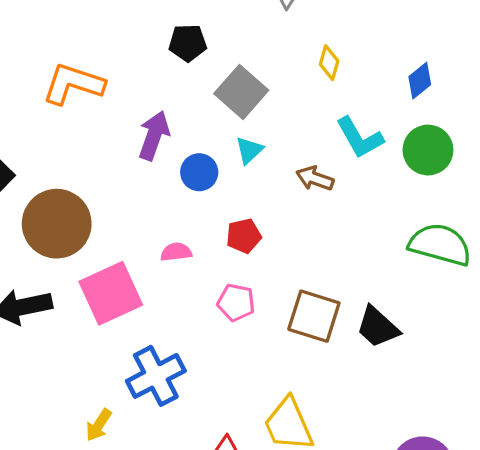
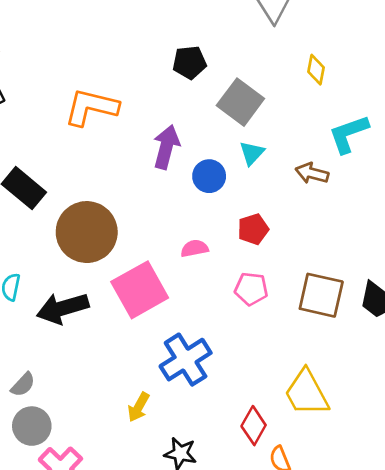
cyan L-shape: (360, 138) -> (349, 134), turned 105

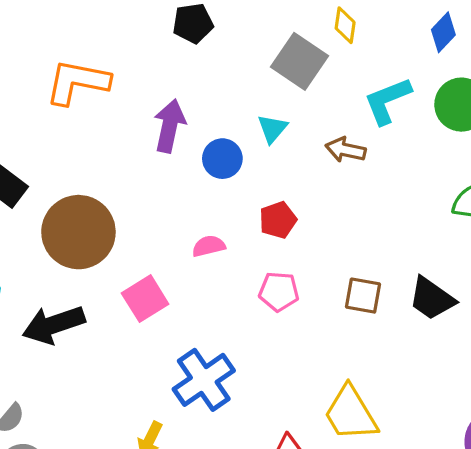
gray square: (240, 102) -> (299, 61), moved
pink square: (140, 290) -> (145, 299), size x0.7
brown square: (321, 295) -> (363, 296), size x0.7

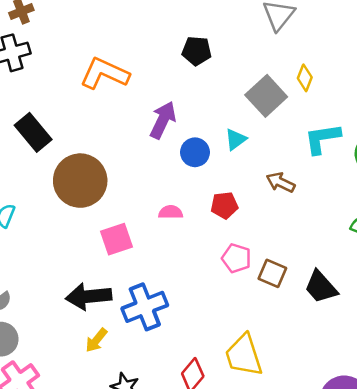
brown arrow: (346, 150) -> (281, 182), moved
pink pentagon: (279, 291) -> (236, 258), moved
black arrow: (54, 325) -> (89, 296), moved

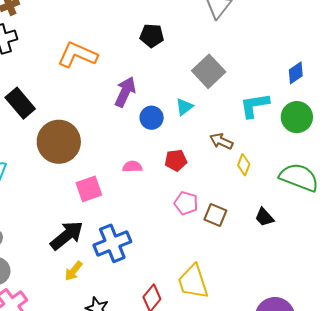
yellow diamond: (305, 78) -> (244, 165), moved
black trapezoid: (321, 287) -> (264, 217), moved, size x0.7
black arrow: (89, 296) -> (67, 235), turned 147

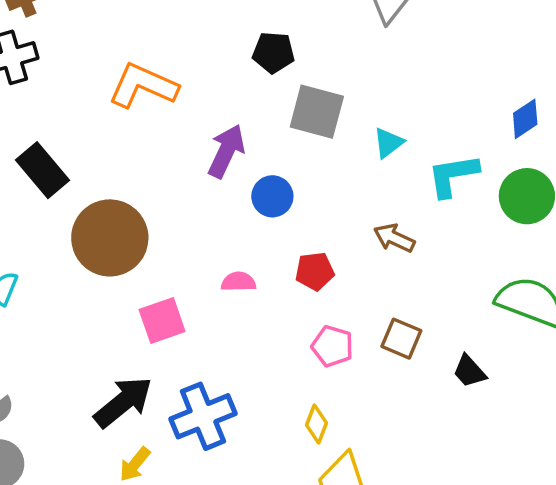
gray square: (209, 71) -> (317, 112), moved, turned -32
cyan triangle: (184, 107) -> (388, 143), moved
yellow diamond: (244, 165) -> (317, 424), moved
brown square: (215, 215) -> (401, 339), moved

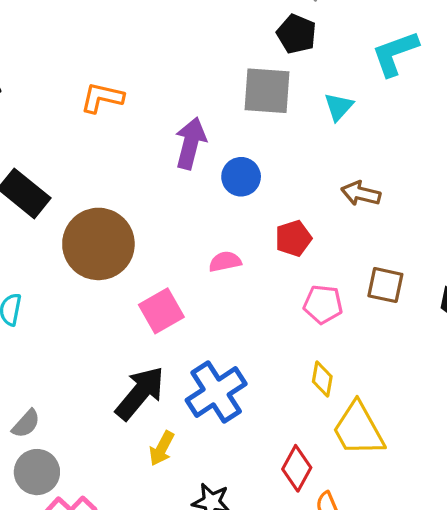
black pentagon: (273, 52) -> (296, 34), moved, turned 30
orange L-shape: (143, 86) -> (102, 98), size x0.7
cyan L-shape: (453, 175) -> (395, 53), moved

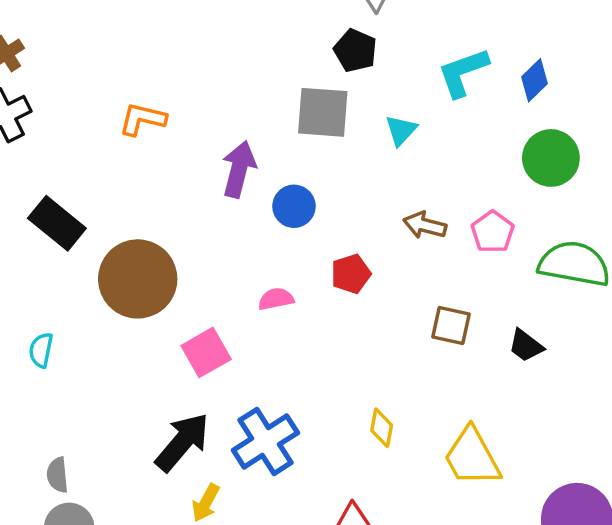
pink pentagon: (323, 304) -> (493, 232), moved, turned 30
gray semicircle: (26, 424) -> (58, 475), turned 132
yellow trapezoid: (358, 429) -> (472, 457), moved

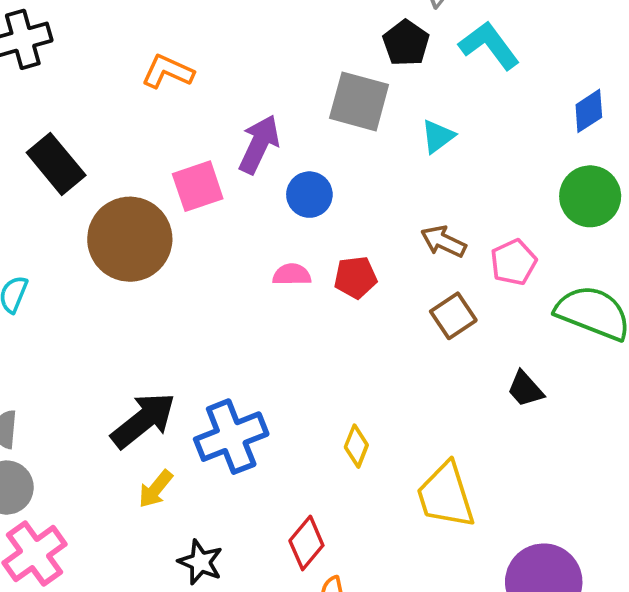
cyan L-shape: (463, 72) -> (489, 45), moved, turned 62
pink semicircle: (276, 299) -> (292, 275), moved
brown square: (451, 325) -> (453, 316), moved, turned 33
pink square: (206, 352) -> (198, 186), moved

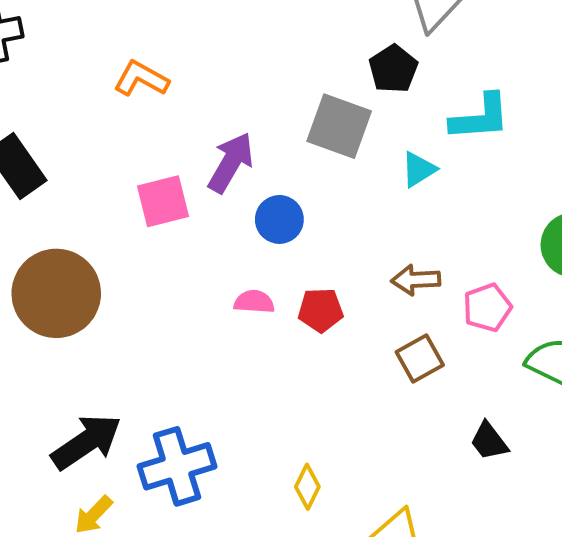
cyan L-shape: (489, 45) -> (480, 117), moved, turned 118
brown circle: (130, 239) -> (56, 293), moved
brown arrow: (443, 241) -> (416, 280), turned -33

